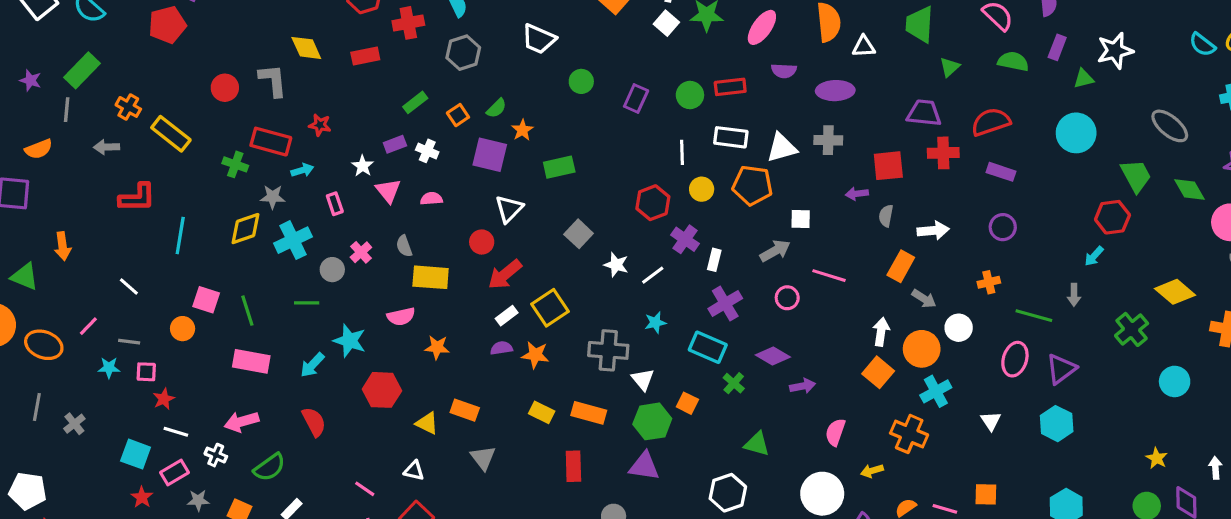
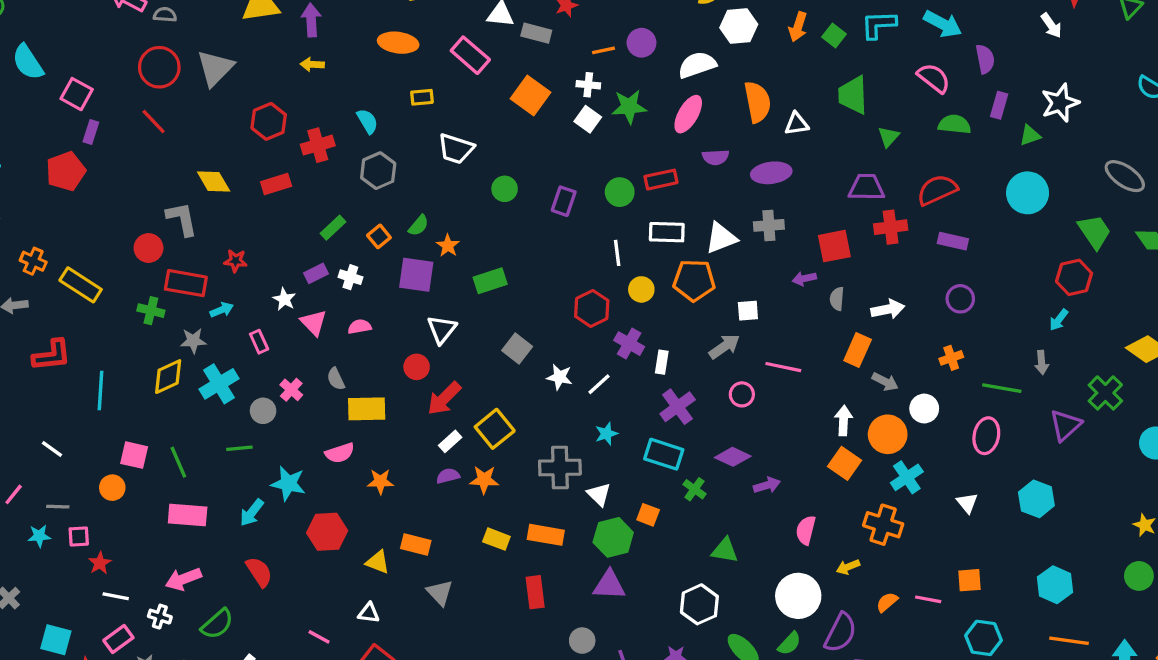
red circle: (225, 88) -> (149, 248), moved
purple triangle: (1061, 369) -> (1065, 425), moved
cyan square: (136, 454) -> (56, 640), moved

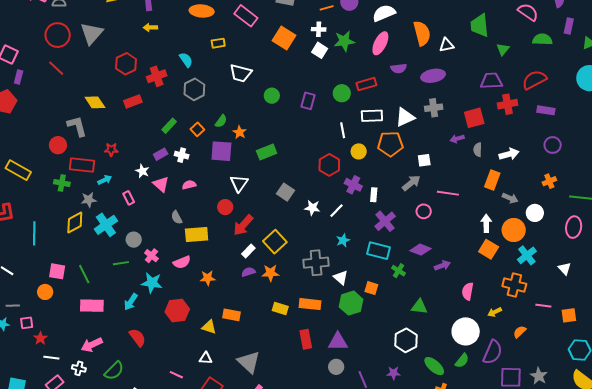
pink cross: (291, 390) -> (151, 256), moved
purple triangle: (609, 585) -> (338, 342), moved
gray triangle: (440, 593) -> (249, 362), moved, size x1.4
pink line: (928, 599) -> (543, 306), moved

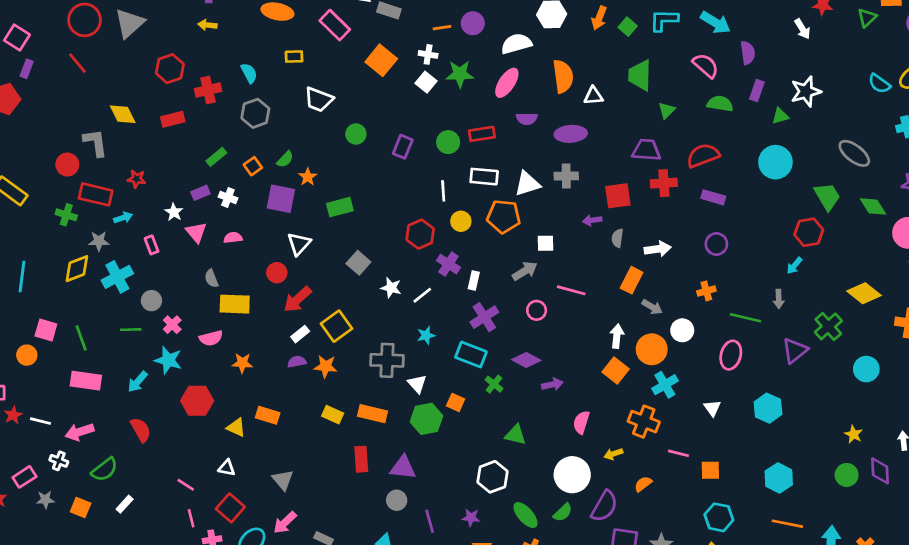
white line: (51, 358) -> (41, 421), moved
gray triangle: (249, 362) -> (283, 480), size x0.7

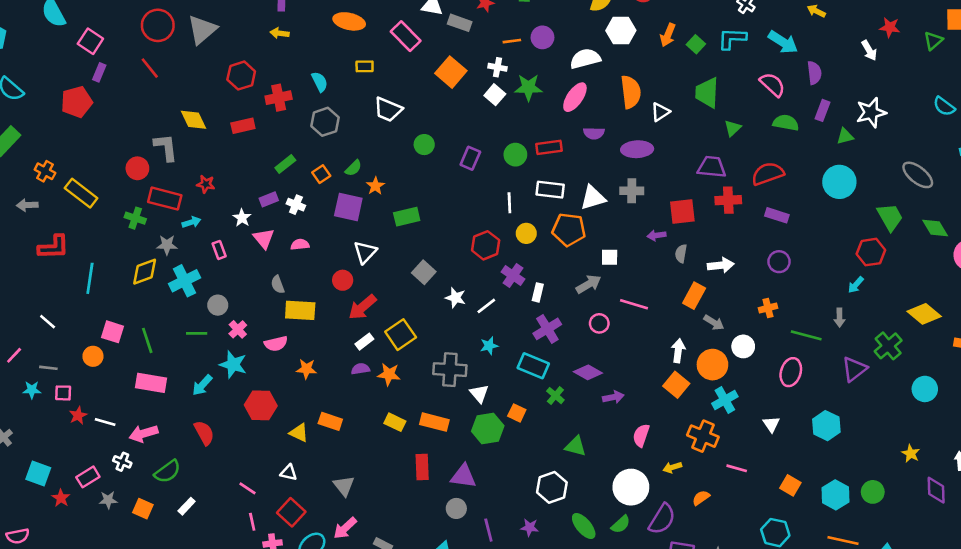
white triangle: (593, 96) -> (660, 112), turned -30
orange square: (710, 470) -> (790, 485), moved, turned 30
green circle: (847, 475) -> (873, 492), moved

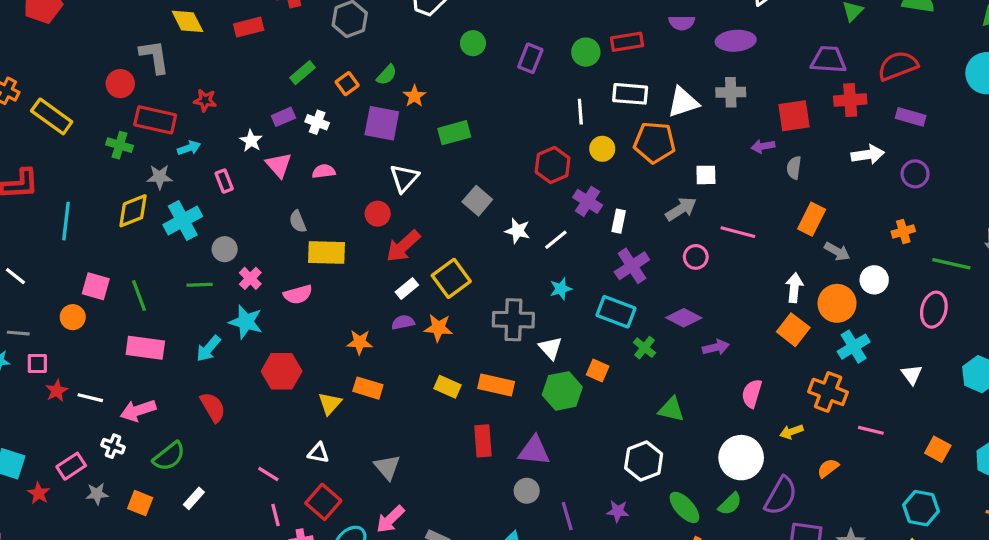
white arrow: (721, 265) -> (868, 155), moved
orange star: (306, 369) -> (360, 342), moved
yellow triangle: (299, 433) -> (330, 403), turned 48

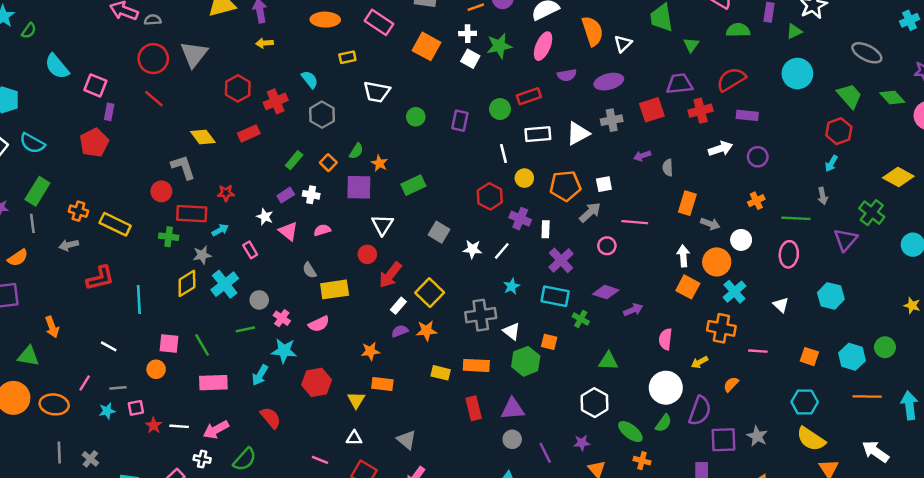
red square: (794, 116) -> (652, 110), moved
orange pentagon: (655, 142) -> (565, 186), moved

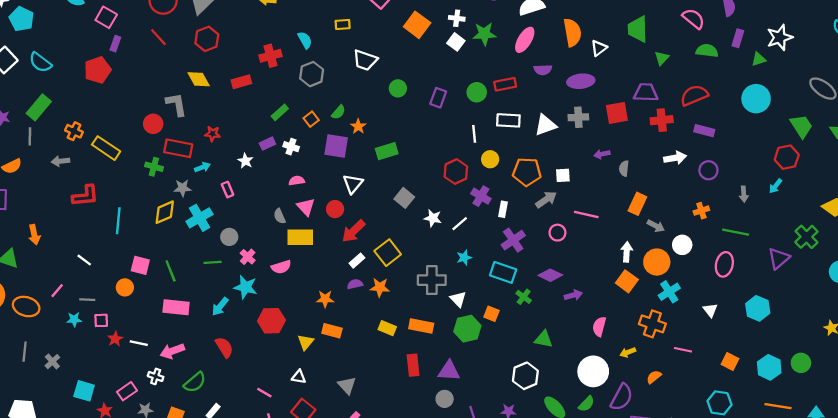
red hexagon: (238, 88) -> (207, 39), moved
gray arrow: (823, 196) -> (744, 194), moved
pink triangle: (288, 231) -> (306, 207), moved

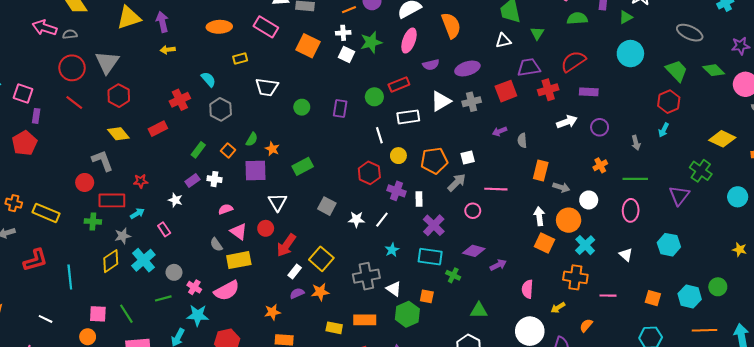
white triangle: (599, 48) -> (503, 41), moved, turned 35
white triangle: (545, 125) -> (441, 101), moved
pink semicircle: (281, 267) -> (227, 291), size x1.4

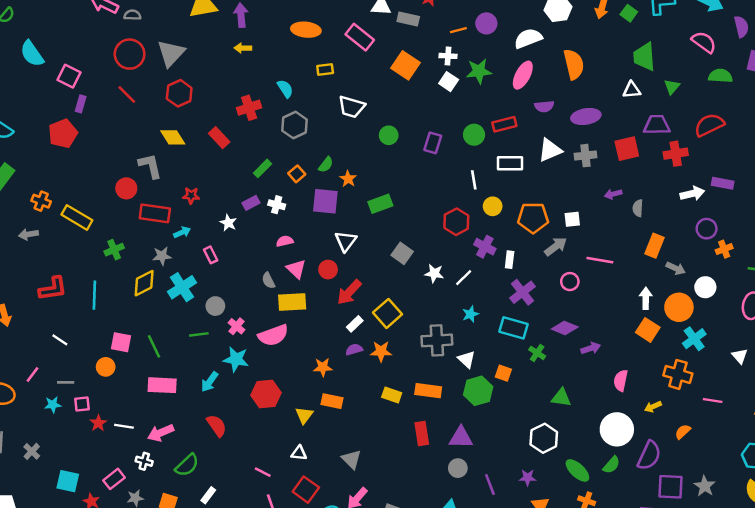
purple rectangle: (589, 92) -> (723, 183), moved
purple circle: (600, 127) -> (707, 229), moved
red rectangle: (158, 129) -> (219, 138), turned 66
green cross: (93, 221) -> (114, 250), moved, turned -35
red L-shape: (35, 260) -> (53, 289), moved

